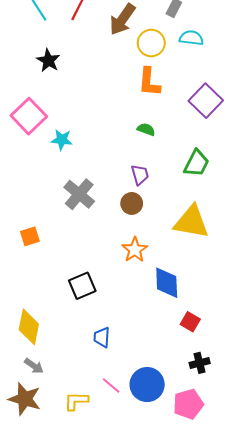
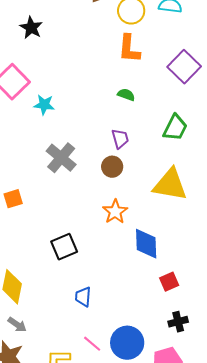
red square: (190, 322) -> (169, 282), turned 36

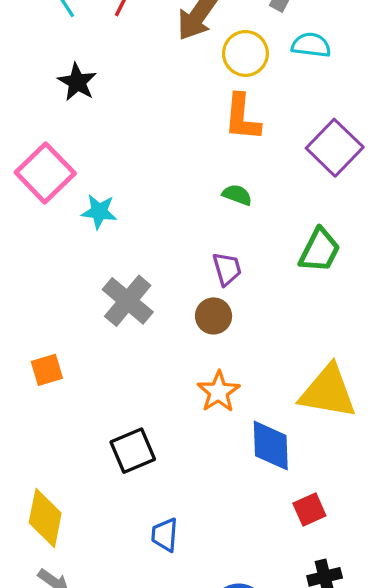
yellow triangle: (170, 185) -> (328, 392), moved

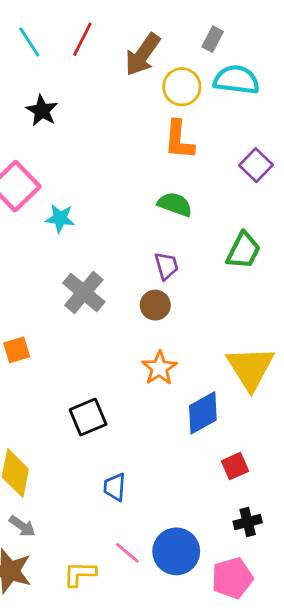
cyan semicircle: (311, 45) -> (236, 80), size x1.4
purple square: (335, 148) -> (256, 165), size x0.7
green semicircle: (237, 195) -> (175, 204), size x1.4
yellow triangle: (328, 392) -> (250, 368), turned 48
blue diamond: (271, 446) -> (203, 413), turned 63

